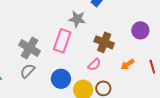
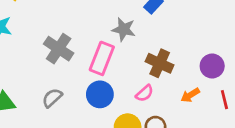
purple circle: (140, 30) -> (212, 66), moved
gray cross: (29, 48) -> (59, 49), moved
blue circle: (61, 79) -> (100, 94), moved

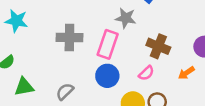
gray cross: (59, 49) -> (69, 37), turned -30
gray semicircle: (52, 98) -> (65, 92), moved

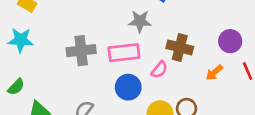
pink rectangle: (108, 44) -> (124, 53), turned 72
pink semicircle: (146, 73) -> (159, 70), moved

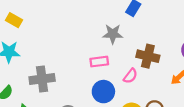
gray cross: (81, 51) -> (42, 79), moved
pink rectangle: (124, 53) -> (99, 62), size x0.7

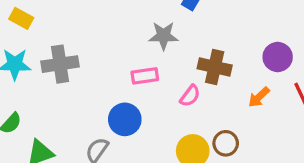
gray cross: (42, 79) -> (60, 64), moved
blue circle: (103, 92) -> (125, 119), moved

